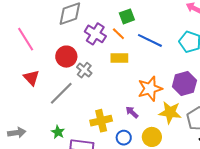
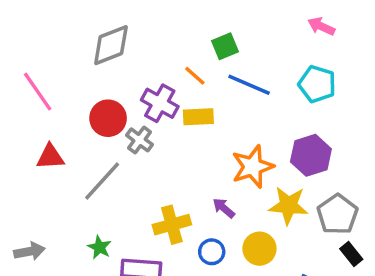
green square: (127, 16) -> (225, 46), moved
purple cross: (95, 34) -> (160, 103), moved
red triangle: (31, 78) -> (50, 157), turned -48

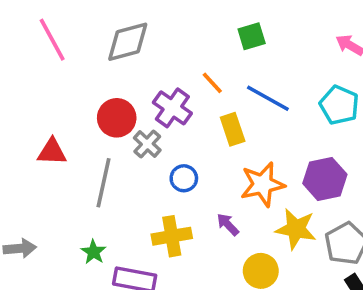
green square: (225, 46) -> (252, 36), moved
pink line: (38, 92) -> (52, 40), moved
yellow rectangle: (198, 117) -> (233, 129), moved, turned 68
gray line: (102, 181) -> (104, 183), turned -36
blue circle: (212, 252) -> (184, 178), moved

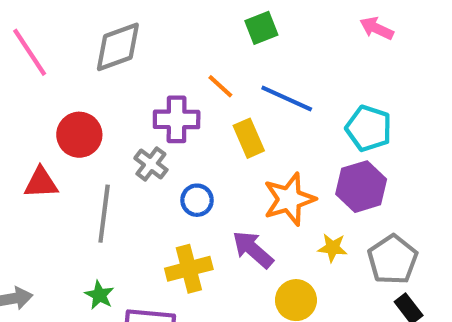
cyan pentagon: (339, 105) -> (369, 128), moved
purple cross: (172, 108) -> (177, 119), turned -30
red circle: (117, 118) -> (79, 135), moved
purple arrow: (228, 224) -> (253, 249), size x1.5
yellow star: (296, 229) -> (333, 248), size x0.6

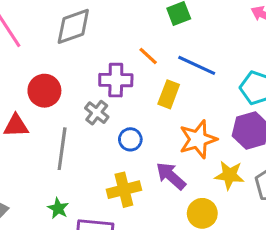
yellow rectangle: (249, 138) -> (169, 94), turned 44
yellow star: (333, 248) -> (229, 175), size x1.4

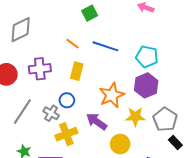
purple cross: (116, 80) -> (40, 69), moved
yellow rectangle: (169, 94) -> (77, 71), moved
gray cross: (97, 113) -> (51, 113), moved
gray line: (62, 149) -> (22, 112), turned 32

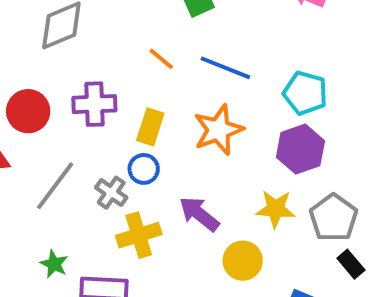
yellow rectangle: (77, 71) -> (150, 127), moved
orange star: (112, 95) -> (218, 130), moved

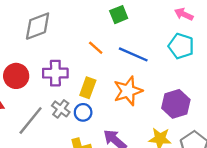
cyan pentagon: (305, 93) -> (181, 46), moved
gray cross: (111, 193) -> (61, 109), moved

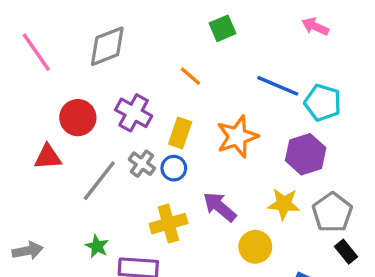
cyan pentagon: (181, 46) -> (323, 103), moved
blue line: (133, 54) -> (278, 86), moved
purple cross: (55, 73) -> (134, 113), turned 30

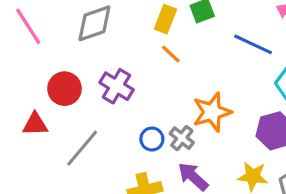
blue line: (278, 86) -> (253, 44), moved
yellow rectangle: (180, 133) -> (165, 19), moved
gray cross: (142, 164) -> (182, 138), moved

